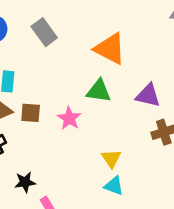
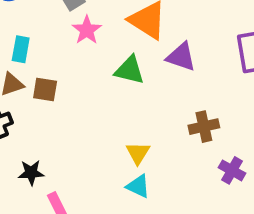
purple triangle: (148, 95) -> (181, 57), moved
pink star: (69, 118) -> (87, 30), moved

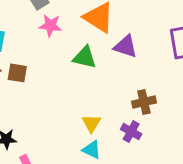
pink star: (87, 30) -> (50, 25), turned -30
purple cross: (232, 170) -> (131, 132), moved

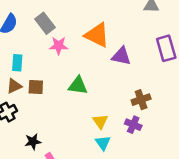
green triangle: (85, 57) -> (78, 86), moved
cyan triangle: (92, 150) -> (103, 143), turned 35

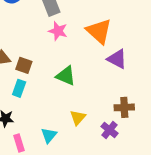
cyan rectangle: (17, 63) -> (19, 88), moved
cyan triangle: (103, 143) -> (49, 135), moved

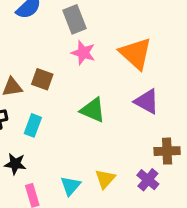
purple triangle: (117, 59) -> (147, 102), moved
brown square: (24, 65) -> (42, 79), moved
yellow triangle: (78, 117) -> (105, 179), moved

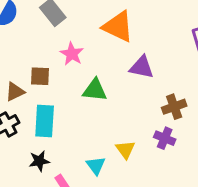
pink star: (83, 53) -> (72, 54), moved, turned 30
cyan rectangle: (33, 125) -> (45, 121), size x1.5

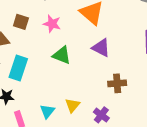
pink star: (72, 54) -> (52, 24), turned -30
brown square: (40, 76) -> (21, 22), moved
purple cross: (165, 138) -> (101, 115), moved

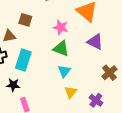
pink star: (52, 24) -> (61, 27), moved
brown cross: (117, 83) -> (109, 73), turned -35
cyan triangle: (47, 111) -> (64, 71), moved

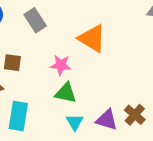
purple triangle: (95, 42) -> (107, 120), moved

